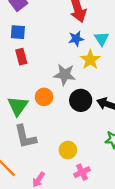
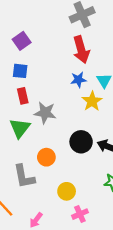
gray star: (65, 75) -> (45, 113), moved
orange circle: (44, 97) -> (46, 157), moved
green triangle: (18, 106) -> (20, 128), moved

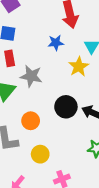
blue star: (79, 80) -> (56, 43), moved
yellow circle: (67, 191) -> (40, 154), moved

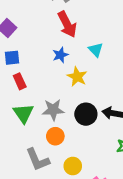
yellow star: (79, 67) -> (77, 77), moved
gray star: (31, 76) -> (53, 110), moved

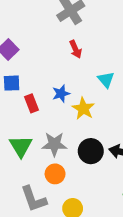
red arrow: (67, 24) -> (75, 49), size x0.6
blue star: (60, 55) -> (61, 94), moved
red rectangle: (20, 81) -> (31, 103), moved

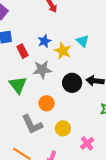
cyan triangle: (106, 80) -> (83, 41), moved
gray star: (54, 144) -> (42, 70), moved

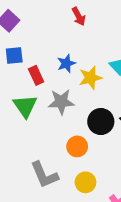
yellow star: (63, 51) -> (90, 78), turned 30
green triangle: (18, 85) -> (25, 106), moved
orange circle: (47, 103) -> (77, 146), moved

